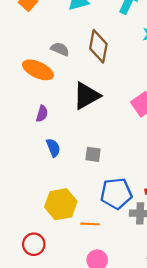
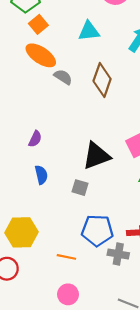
orange ellipse: (38, 70) -> (41, 55), moved
black triangle: (87, 96) -> (96, 156), moved
yellow hexagon: (61, 204) -> (22, 232), moved

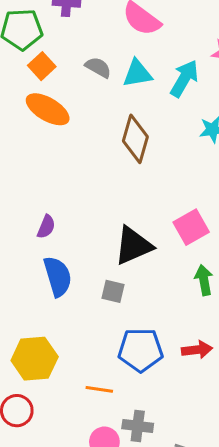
cyan triangle: (89, 31) -> (137, 73), moved
gray semicircle: (63, 77) -> (98, 67), moved
blue semicircle: (41, 175) -> (58, 276), size x1.5
gray cross: (118, 254) -> (138, 426), moved

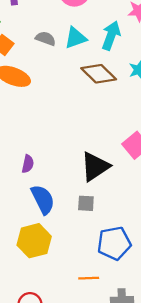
brown diamond: (135, 139) -> (99, 74), moved, turned -52
yellow hexagon: (35, 359) -> (34, 241), moved

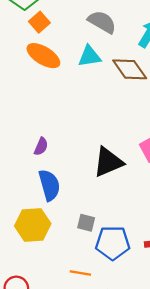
cyan triangle: (75, 38) -> (89, 56), moved
gray semicircle: (46, 39) -> (102, 22), moved, size x1.4
gray square: (86, 203) -> (86, 223), moved

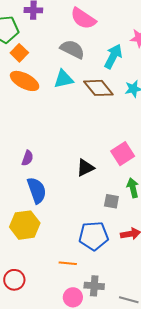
black triangle: (108, 162) -> (85, 168), size x0.7
gray square: (86, 223) -> (111, 201), moved

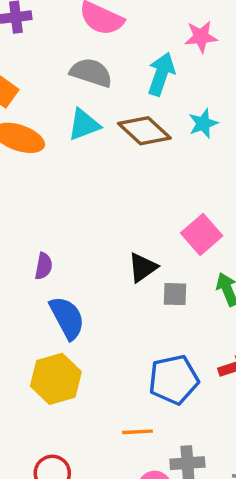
gray square: (111, 201) -> (175, 294), moved

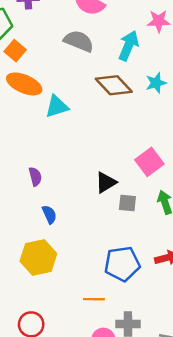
cyan triangle: (84, 125) -> (57, 106), moved
purple semicircle: (44, 266) -> (35, 177), turned -30
blue semicircle: (67, 318) -> (49, 214), size x0.6

